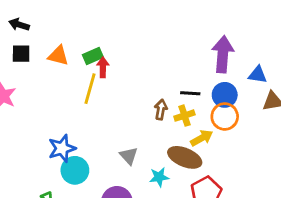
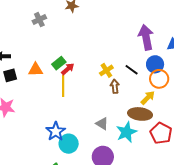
red arrow: (103, 67) -> (68, 69), turned 64
black line: (190, 93) -> (132, 70), turned 48
yellow cross: (184, 116) -> (106, 70), moved
cyan star: (159, 177) -> (127, 132), size x1.5

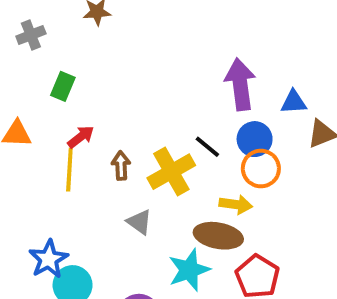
green rectangle: (59, 63) -> (63, 86), moved, turned -32
yellow cross: (106, 70) -> (171, 172), moved, size x1.6
brown arrow: (115, 86) -> (121, 166), moved
yellow arrow: (148, 98) -> (236, 204), turned 49
gray triangle: (102, 124) -> (139, 222), moved

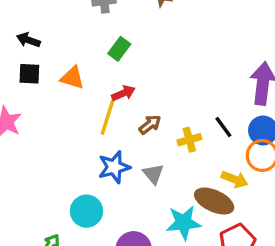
brown arrow: (121, 166) -> (150, 125), turned 40
yellow cross: (171, 172) -> (189, 140), size x0.6
blue star: (49, 259) -> (114, 167), moved

